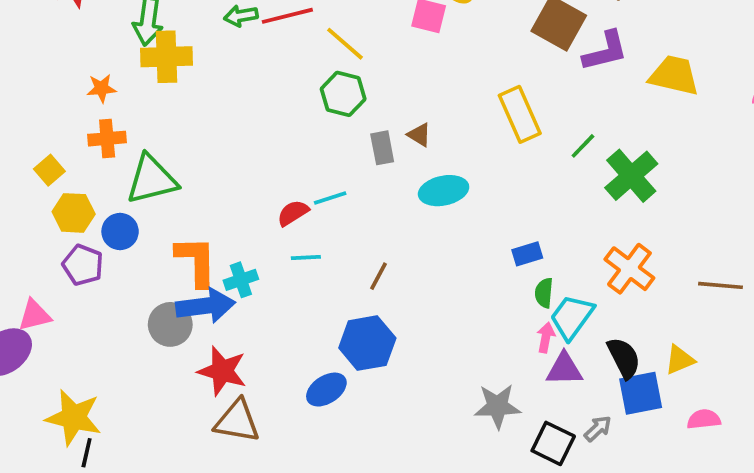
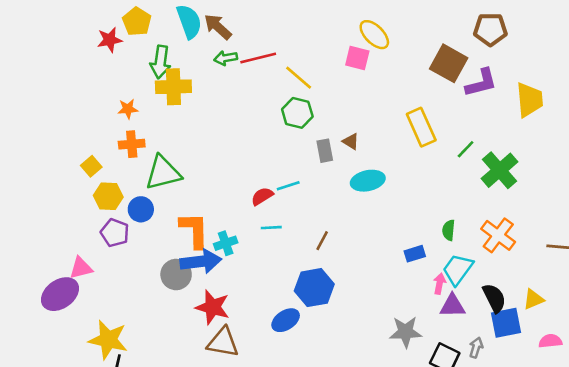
yellow trapezoid: (674, 75) -> (529, 100), turned 72
blue rectangle: (527, 254) -> (415, 254), moved
green semicircle: (544, 293) -> (449, 230), moved
gray arrow: (598, 429) -> (476, 348), turned -30

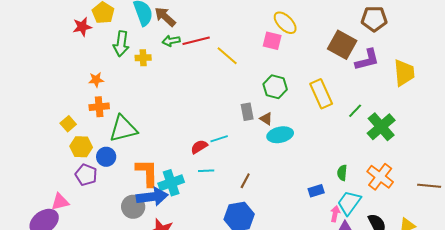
yellow cross: (173, 87) -> (143, 58), moved, size x0.6
green hexagon: (297, 113) -> (275, 87), moved
brown triangle: (351, 142) -> (266, 119), moved
cyan cross: (226, 243) -> (171, 183), size x1.4

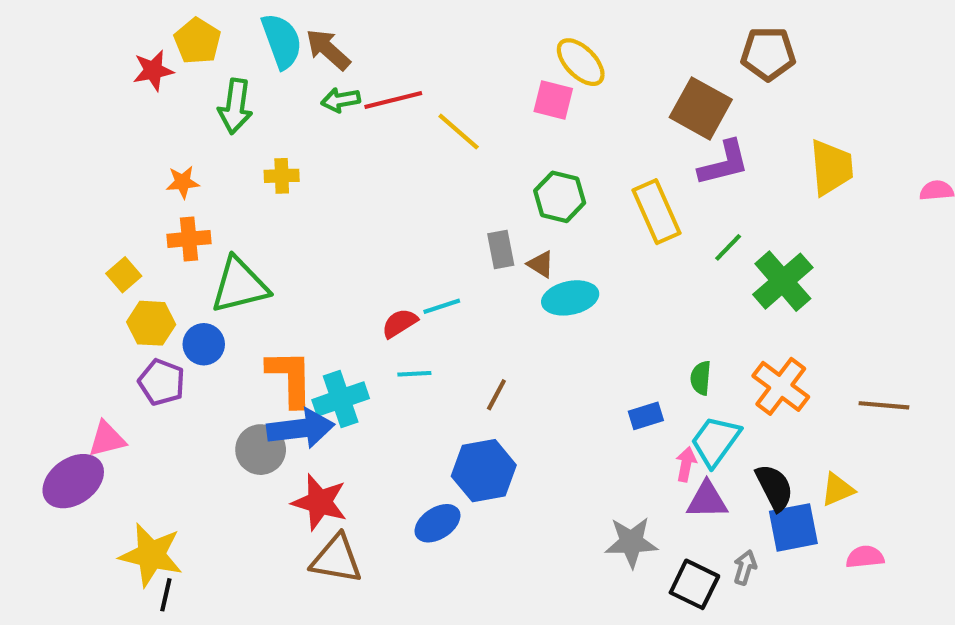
yellow cross: (143, 58) -> (282, 176), moved
purple L-shape: (367, 60) -> (724, 163), moved

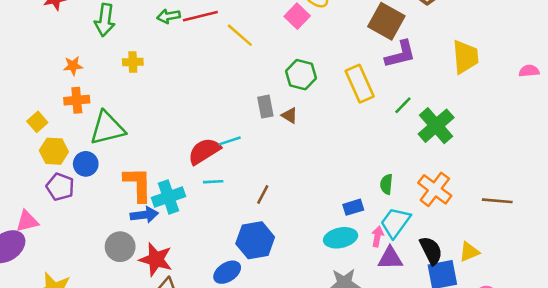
pink square: (553, 100) -> (297, 16), turned 30
cyan ellipse: (570, 298) -> (341, 238), moved
red semicircle: (400, 323) -> (204, 151), size x1.5
blue arrow: (301, 428) -> (144, 215), size x0.7
gray circle: (261, 450) -> (120, 247), moved

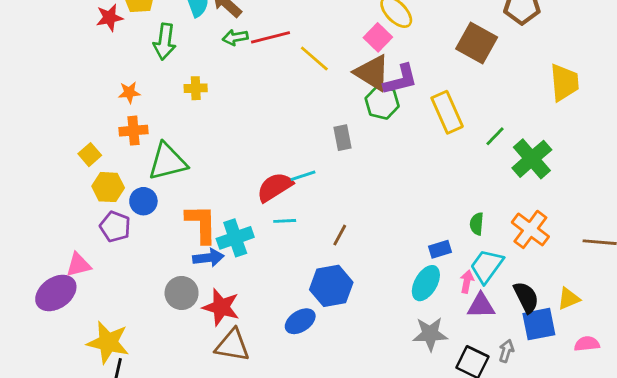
purple L-shape: (400, 54) -> (400, 80), moved
brown triangle: (290, 115) -> (372, 73), moved, size x2.0
cyan ellipse: (341, 238) -> (426, 283), turned -48

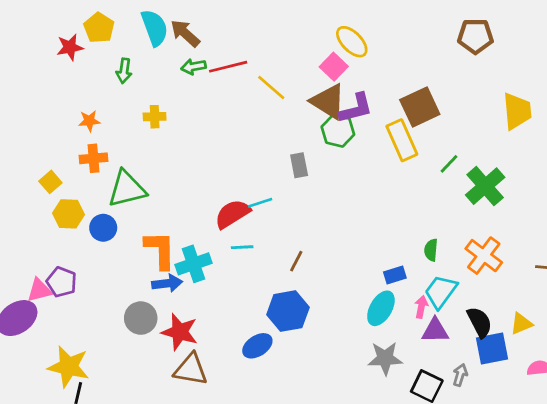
green arrow: (165, 42) -> (124, 71), size x0.7
brown square: (477, 43) -> (420, 107), moved, turned 36
purple pentagon: (115, 227) -> (62, 282), moved

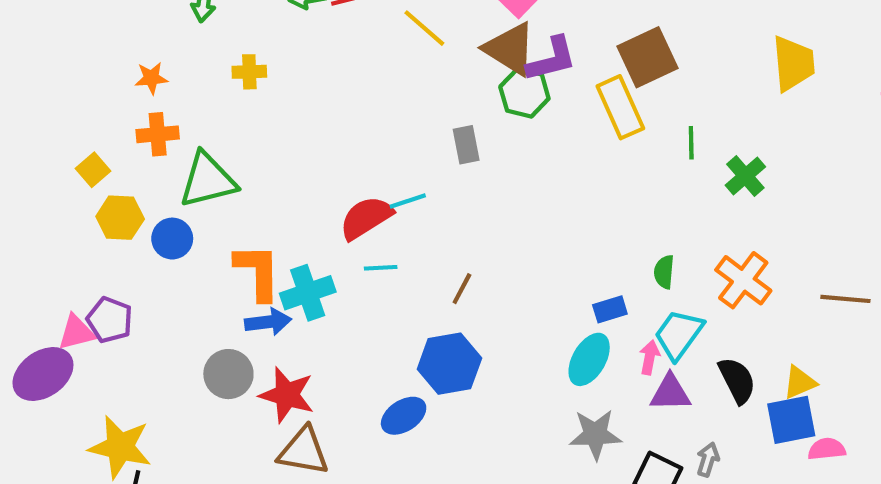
green line: (449, 164) -> (691, 143), turned -45
green cross: (485, 186) -> (745, 176), size x0.7
blue square: (492, 349) -> (791, 420), moved

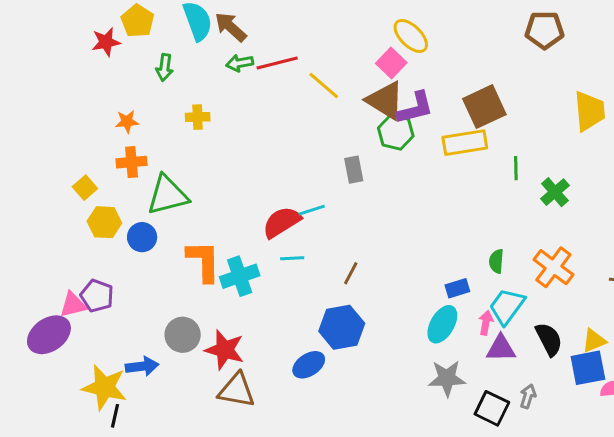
yellow rectangle: (620, 107) -> (465, 143), turned -75
blue arrow: (268, 322) -> (142, 366), moved

